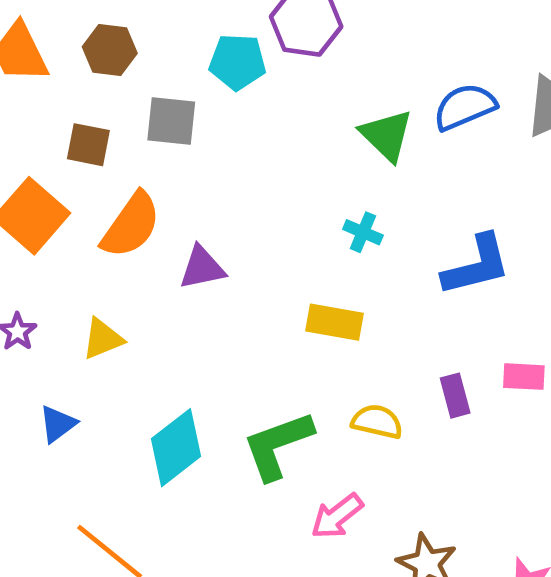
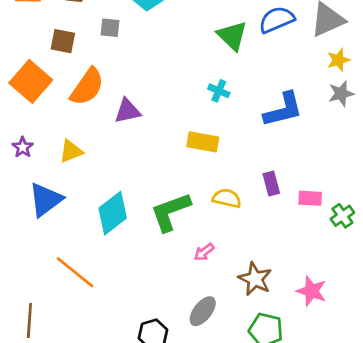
gray square: (171, 121) -> (110, 28), size x0.7
pink rectangle: (524, 377) -> (310, 198), moved
blue triangle: (58, 424) -> (46, 200), size x1.6
pink arrow: (337, 516) -> (204, 252), size x0.7

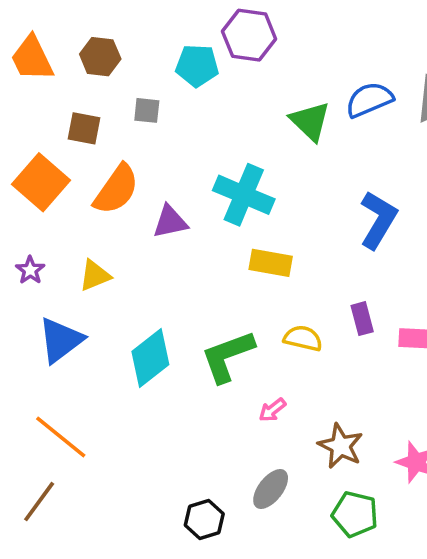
cyan cross: (219, 91) -> (244, 195), moved, size x2.0
blue L-shape: (283, 110) -> (378, 220), turned -45
orange line: (75, 272) -> (61, 437), moved
brown line: (29, 321) -> (39, 502), turned 32

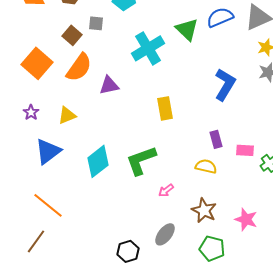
brown square: (84, 128) -> (72, 35), moved, turned 30
cyan cross: (244, 195) -> (148, 48), moved, turned 36
yellow rectangle: (271, 263) -> (165, 108), turned 70
yellow semicircle: (303, 338) -> (206, 166), moved

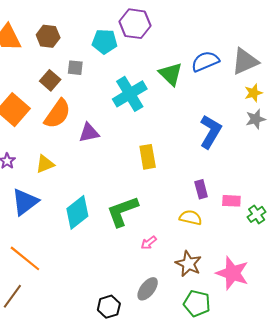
pink star: (246, 219) -> (232, 273), size x1.4

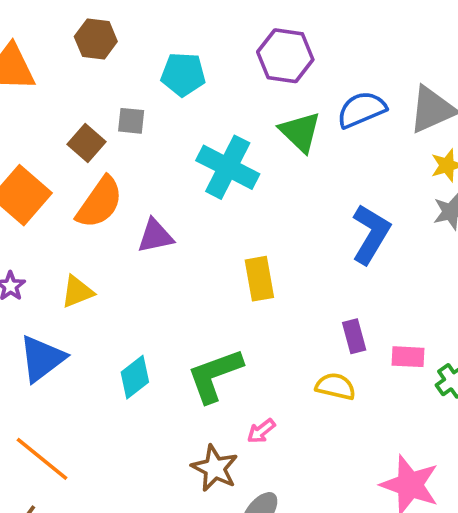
purple hexagon: (135, 24) -> (285, 56), moved
brown hexagon: (48, 36) -> (96, 39), moved
cyan cross: (130, 94) -> (228, 167), turned -32
cyan diamond: (77, 212) -> (135, 377), size x0.7
brown star: (188, 264) -> (215, 468), moved

